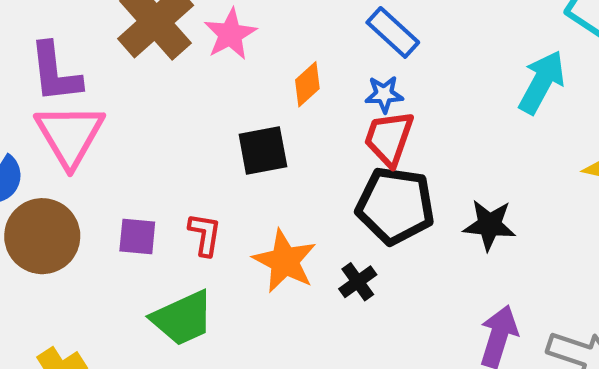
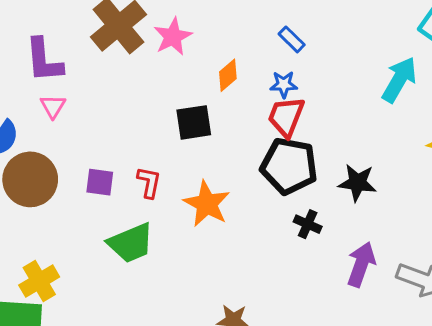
blue rectangle: (393, 32) -> (292, 39), size x0.7
pink triangle: (70, 135) -> (53, 106), size x0.5
black cross: (358, 282) -> (308, 224), moved, turned -32

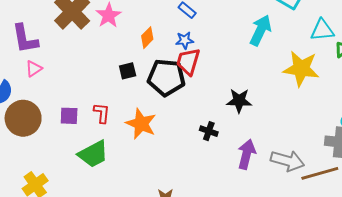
pink triangle: (53, 106) -> (34, 69), turned 30
black square: (194, 122) -> (128, 71), size x0.7
black pentagon: (289, 166) -> (166, 77), moved

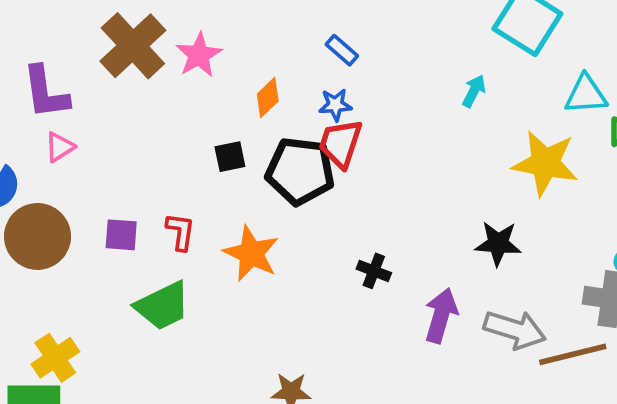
cyan arrow: (261, 30) -> (474, 91), size x0.6
black star: (239, 101) -> (498, 244), moved

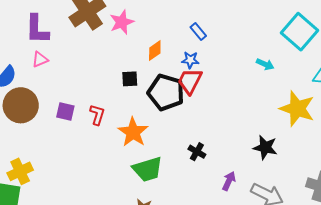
cyan arrow: (474, 91) -> (265, 64), turned 78
green trapezoid: (163, 306) -> (148, 169), moved
purple arrow: (441, 315) -> (229, 181), size x0.7

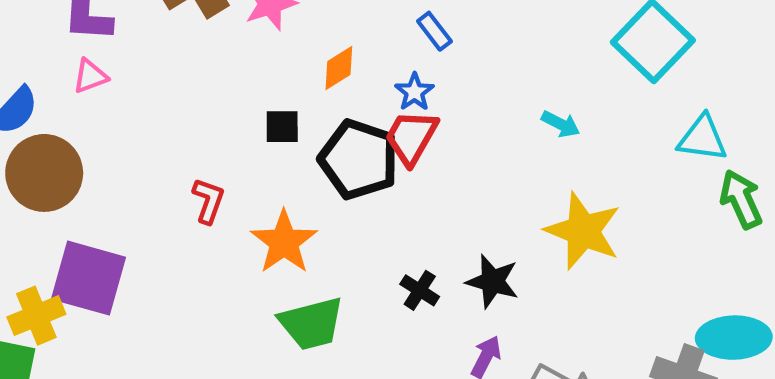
blue star: (190, 60) -> (414, 92), turned 30
cyan arrow: (265, 64) -> (561, 124), moved
yellow star: (297, 109) -> (583, 231), moved
purple square: (65, 111) -> (89, 278), moved, size x1.8
black star: (265, 147) -> (492, 281), moved

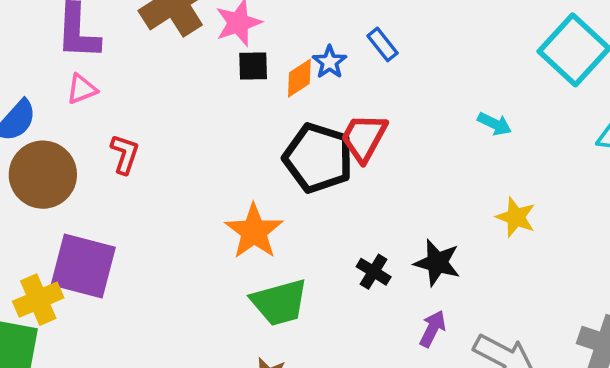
blue star: (414, 92) -> (330, 62), moved
black square: (282, 127) -> (253, 66), moved
red L-shape: (208, 201) -> (125, 154), moved
yellow star: (583, 231) -> (516, 217), size x0.6

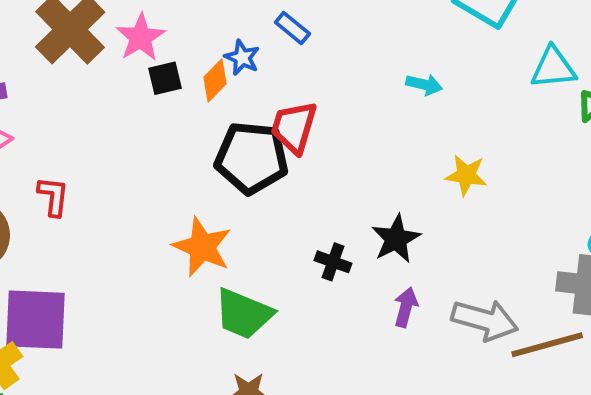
black star: (437, 263) -> (396, 239), turned -30
green trapezoid: (279, 302) -> (244, 314), turned 50

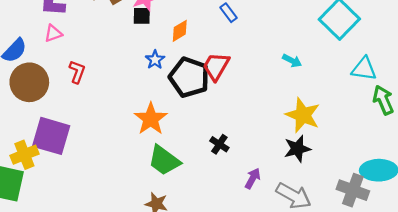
blue star: (242, 58) -> (155, 60), moved
black square: (165, 78) -> (142, 16), moved
yellow star: (466, 175) -> (303, 115), size x1.5
black star: (396, 239) -> (297, 149), moved

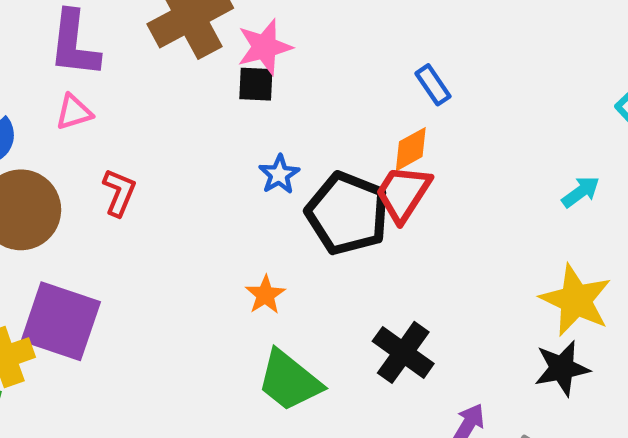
orange diamond: (180, 31) -> (411, 149), moved
cyan arrow: (292, 61) -> (581, 192), moved, turned -66
orange star: (151, 119) -> (265, 295), size x0.6
black cross: (219, 144) -> (403, 352), size x1.5

